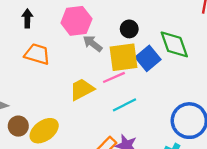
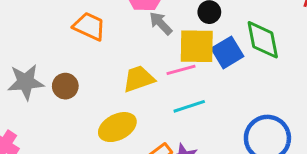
brown circle: (18, 126) -> (65, 86), moved
yellow ellipse: (44, 131) -> (117, 127), moved

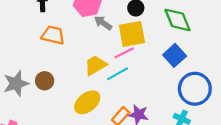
blue square: (227, 52) -> (175, 55), moved
cyan line: (189, 106) -> (118, 74), moved

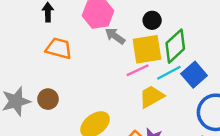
green diamond: (178, 20) -> (175, 46), moved, turned 68
yellow trapezoid: (95, 65) -> (151, 97), moved
cyan line: (118, 74) -> (169, 73), moved

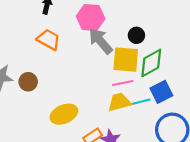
gray arrow: (115, 36) -> (101, 41), size x1.5
pink line: (138, 70) -> (123, 83), moved
cyan line: (169, 73) -> (139, 102), moved

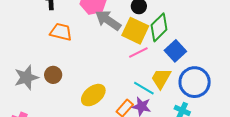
yellow square: (126, 60) -> (135, 31), turned 36
yellow trapezoid: (119, 102) -> (161, 78), moved, turned -30
cyan line: (139, 102) -> (144, 88), moved, turned 60

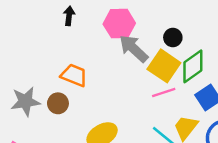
orange trapezoid: (61, 32) -> (74, 75), moved

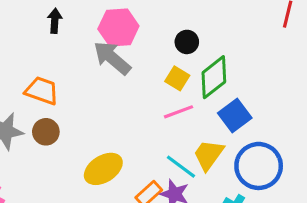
gray arrow: (134, 49) -> (112, 58), moved
yellow square: (164, 66) -> (177, 78), size x0.6
orange trapezoid: (74, 75) -> (42, 91), moved

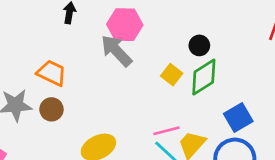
black circle: (187, 42) -> (199, 45), moved
pink line: (178, 112) -> (167, 131), moved
blue square: (235, 116) -> (238, 117), moved

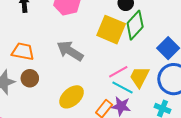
gray arrow: (116, 51) -> (70, 51), moved
yellow square: (172, 75) -> (111, 30), size x1.8

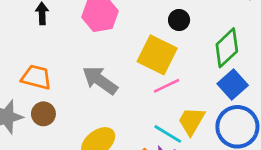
green diamond: (135, 25) -> (227, 48), moved
pink line: (118, 72) -> (167, 86), moved

